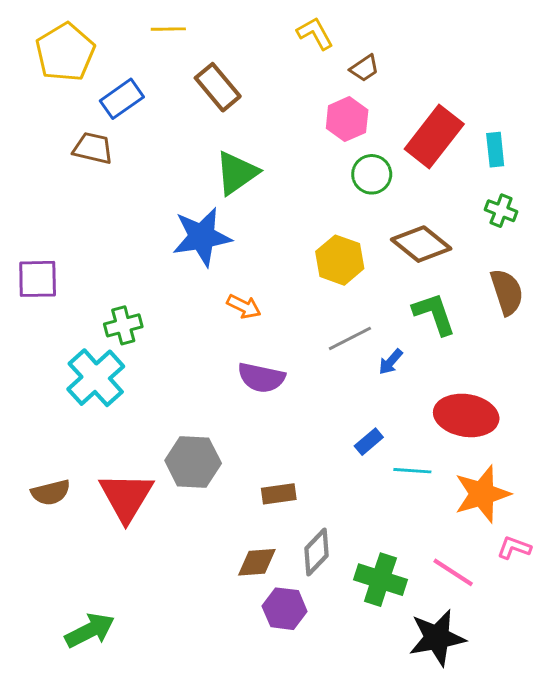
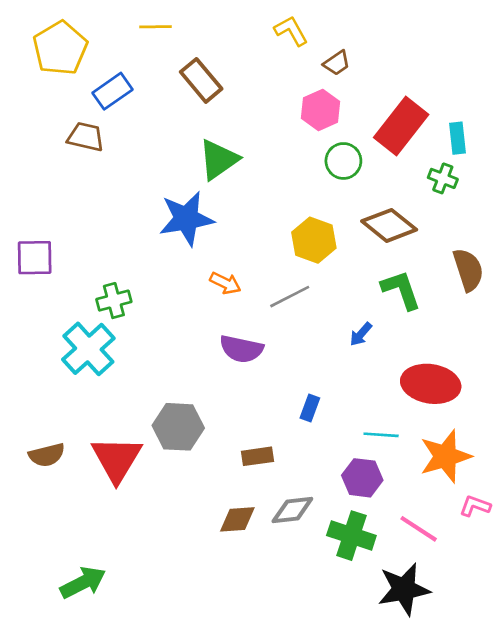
green cross: (501, 211) -> (443, 178), moved
gray line: (350, 338) -> (290, 297), moved
blue rectangle: (369, 442) -> (310, 408), moved, turned -30
gray diamond: (317, 552) -> (292, 510), turned 39
purple hexagon: (285, 609) -> (362, 478), moved

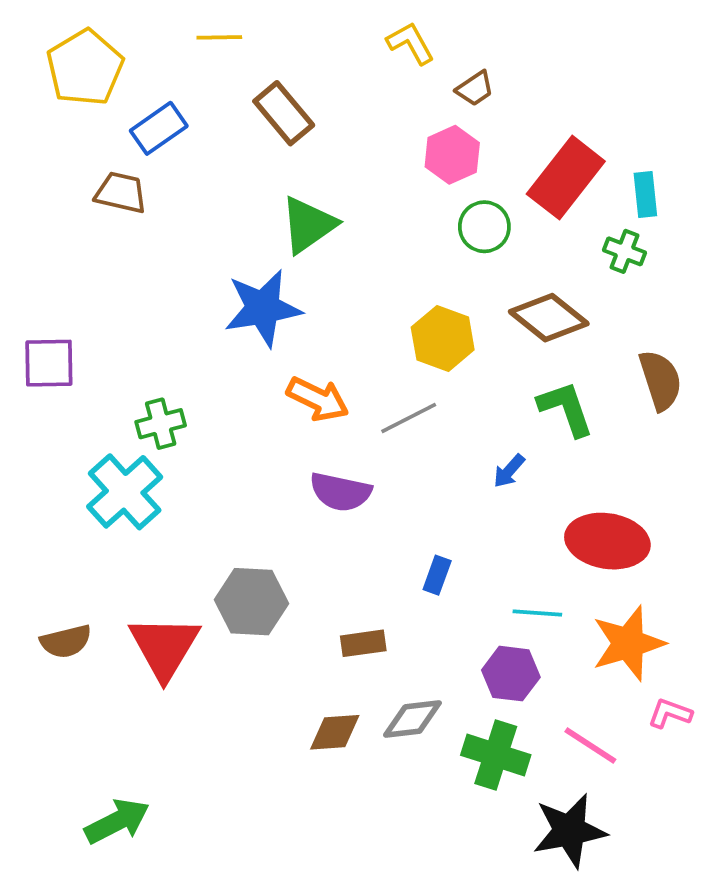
orange arrow: (225, 283) -> (318, 399), size x1.4

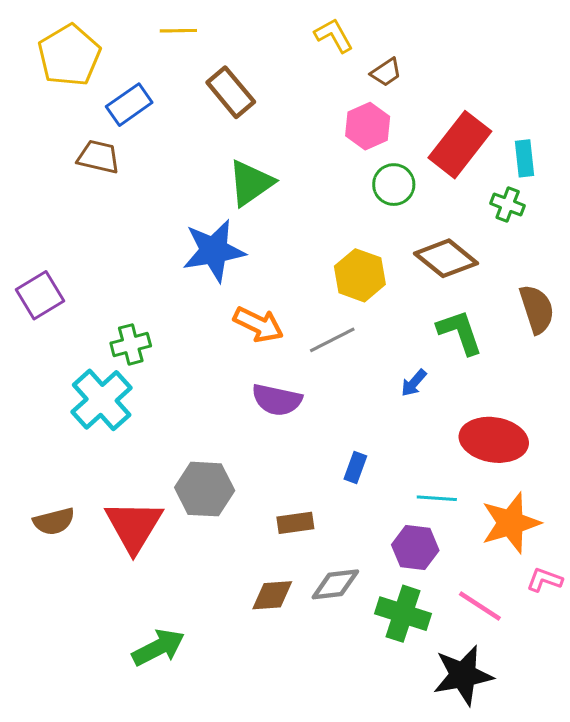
purple square: (49, 363) -> (40, 295), turned -30
green arrow: (117, 821) -> (158, 647), moved

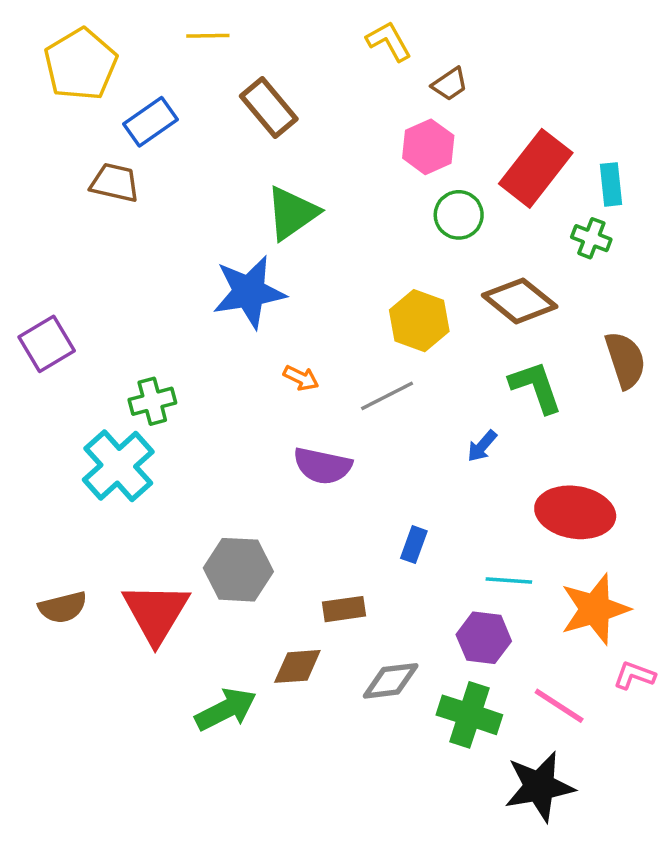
orange arrow: (258, 324) -> (301, 378), size x0.6
brown diamond: (272, 595) -> (297, 666), moved
green arrow: (158, 647) -> (226, 709), moved

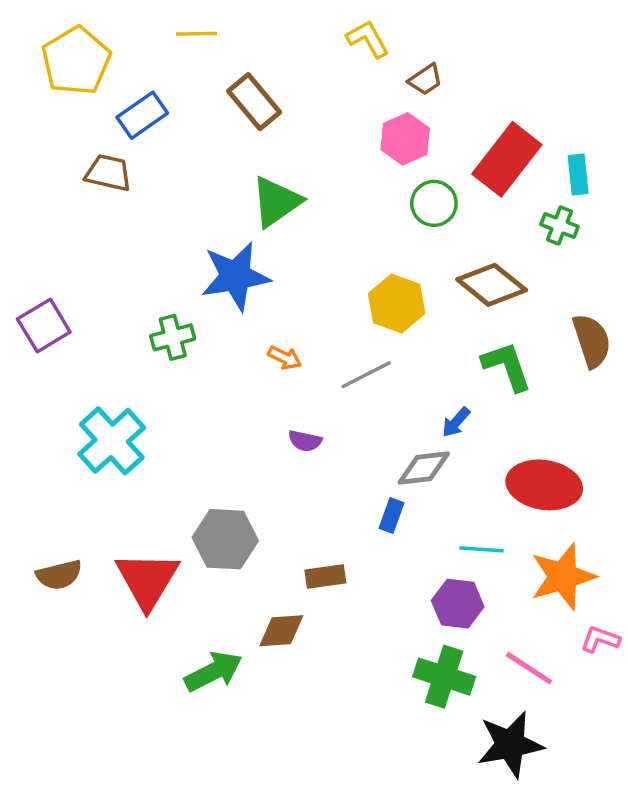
green cross: (152, 401) -> (173, 337), moved
purple semicircle: (323, 466) -> (305, 441), size x0.6
gray diamond: (391, 681) -> (424, 468), moved

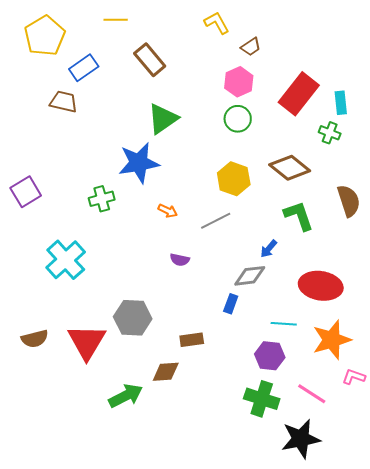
green circle: (434, 203) -> (238, 119), moved

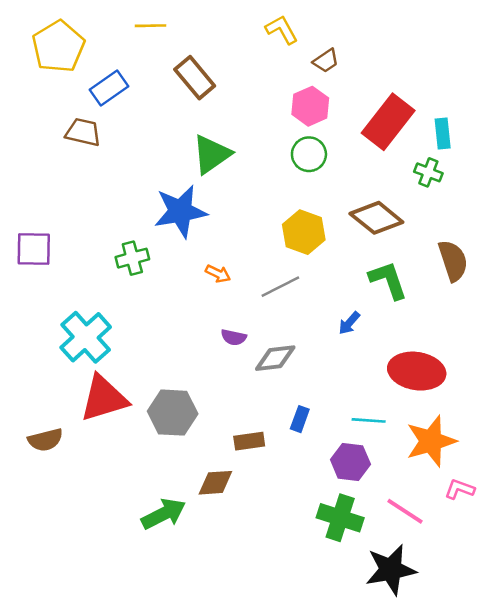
purple square: (26, 192) -> (34, 249), turned 32
gray diamond: (250, 276) -> (275, 358), moved
blue rectangle: (231, 304) -> (300, 419), moved
red triangle: (87, 342) -> (104, 398), moved, turned 42

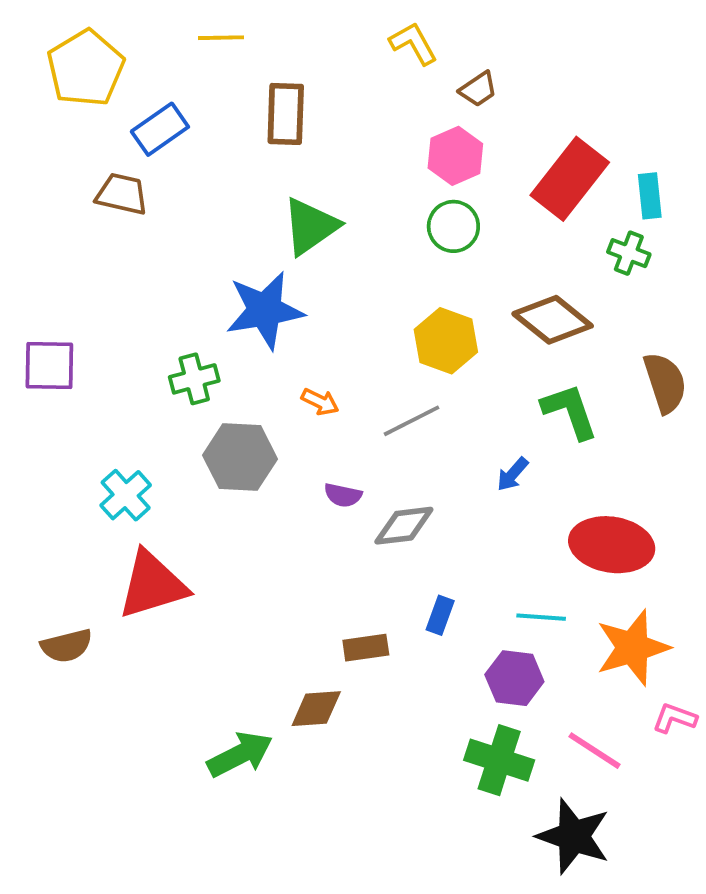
brown rectangle: (195, 78) -> (286, 114), turned 42
cyan cross: (86, 337) -> (126, 495), size x0.7
gray hexagon: (173, 413) -> (240, 457), moved
black star: (391, 570) -> (574, 836), turned 30

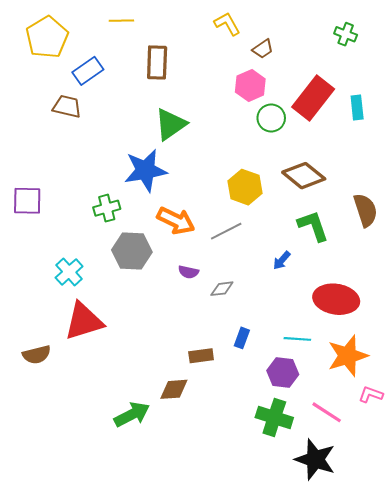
green circle: (453, 226) -> (271, 118), moved
green cross: (629, 253) -> (346, 34), moved
orange arrow: (320, 402) -> (176, 221), size x1.8
gray diamond: (404, 526) -> (222, 289), size x0.7

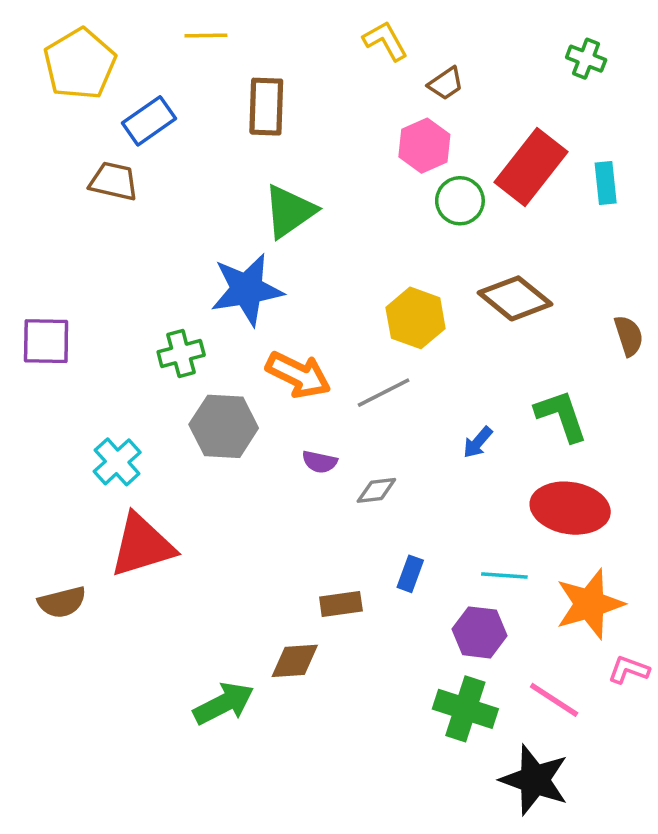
brown semicircle: (365, 210) -> (629, 336), moved, size x0.7
green L-shape: (313, 226) -> (561, 416), moved

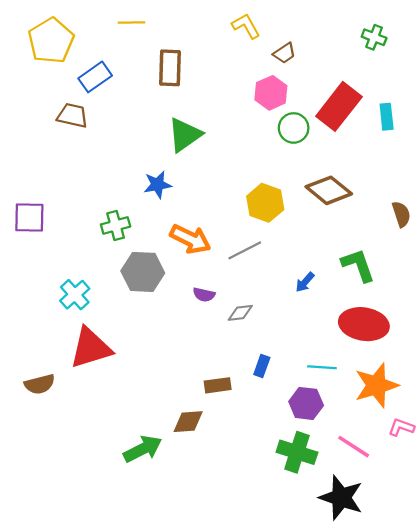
blue star: (247, 290) -> (158, 185), size x0.6

